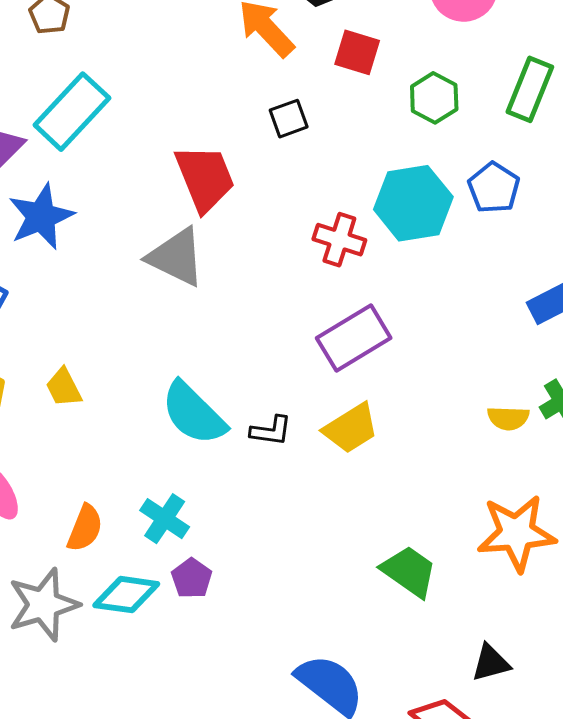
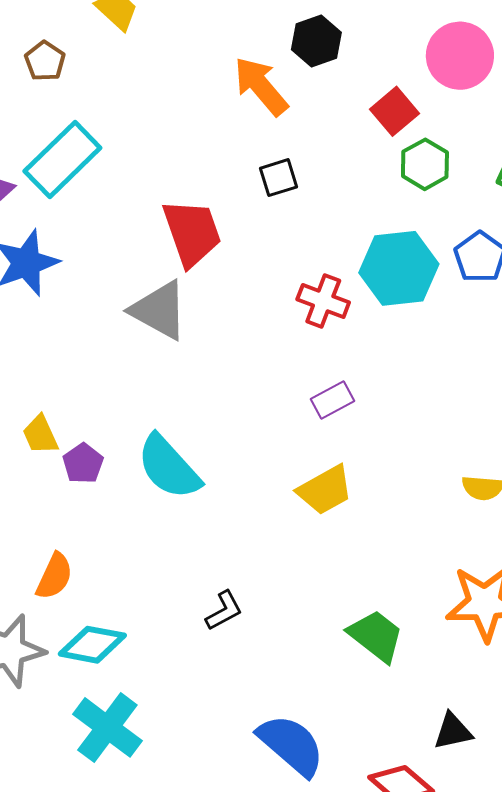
red square: (357, 52) -> (395, 111), moved, turned 30
purple rectangle: (354, 338) -> (332, 400), size x0.6
black L-shape: (271, 431) -> (224, 611), moved, turned -39
cyan cross: (165, 519) -> (107, 727), moved, size x1.4
purple pentagon: (192, 578) -> (83, 463), moved

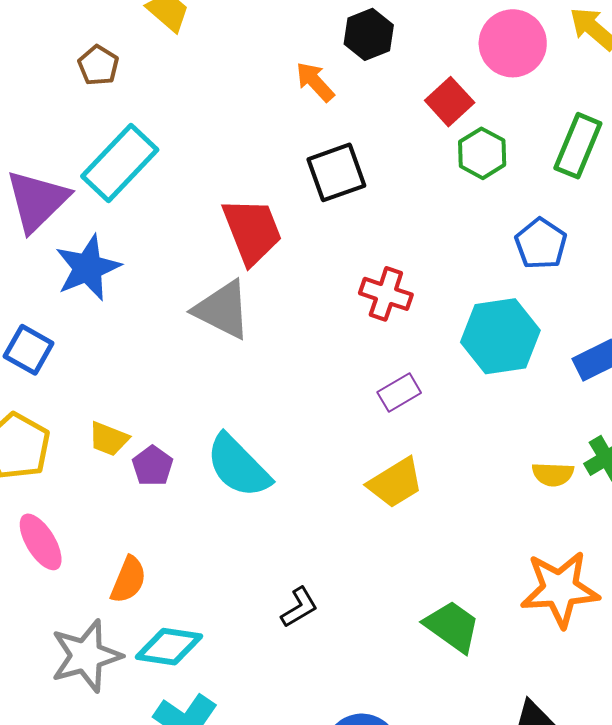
orange arrow: (261, 86) -> (315, 82), size x0.7
black square: (279, 178) -> (336, 172), size x1.5
cyan hexagon: (399, 268) -> (500, 336), moved
yellow trapezoid: (40, 435) -> (109, 439), turned -42

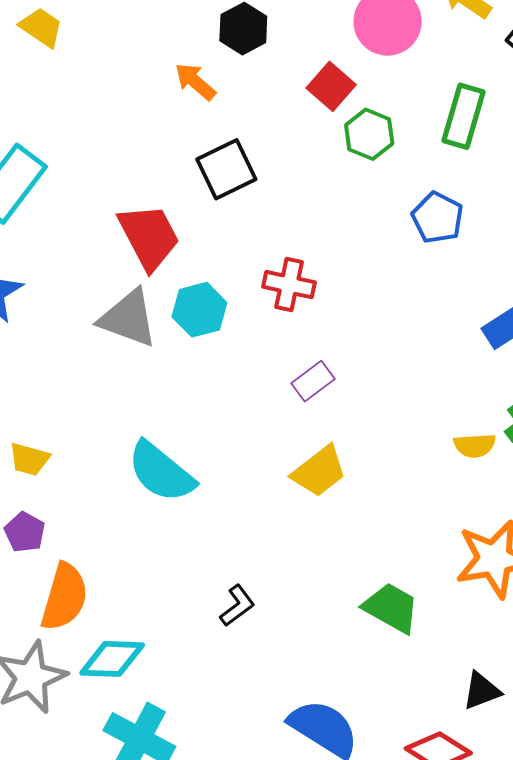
cyan hexagon: (500, 336) -> (199, 310), moved, size x0.7
purple pentagon: (152, 466) -> (25, 532), moved
orange semicircle: (128, 580) -> (64, 597), size x1.4

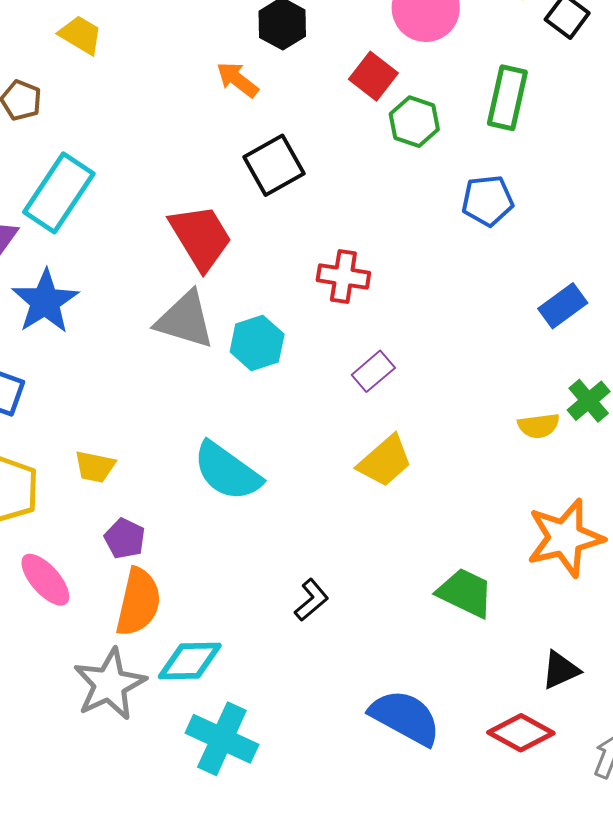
blue pentagon: (437, 218) -> (488, 201), turned -30
cyan hexagon: (199, 310) -> (257, 343), moved
purple pentagon: (25, 532) -> (125, 538), moved

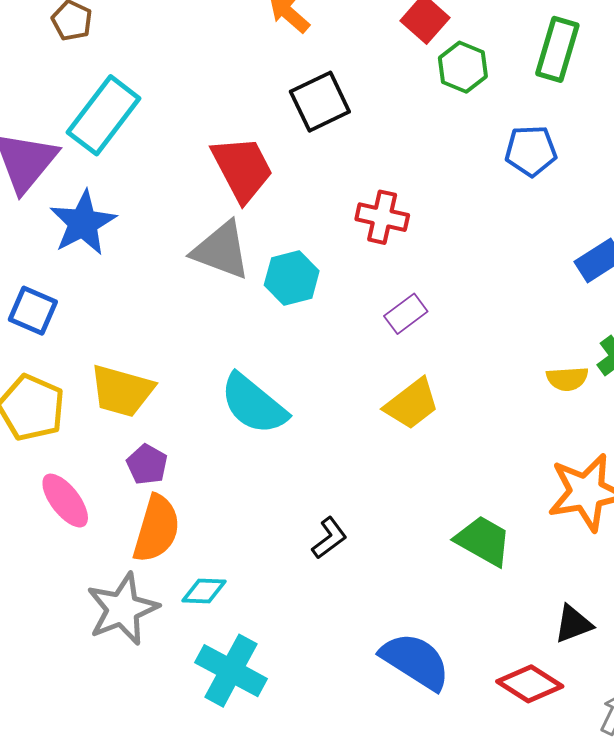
yellow trapezoid: (95, 467) -> (122, 391), size x1.6
cyan diamond: (190, 661) -> (204, 591), size x0.7

